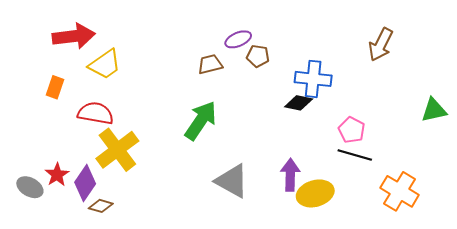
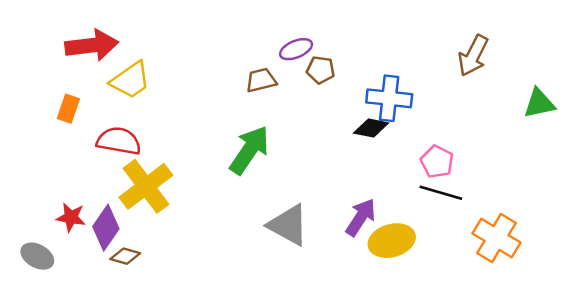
green triangle: (434, 110) -> (539, 103), moved
red star: (57, 175) -> (71, 217), turned -30
purple arrow: (290, 175) -> (361, 217), turned 32
gray ellipse: (30, 187) -> (37, 256), moved

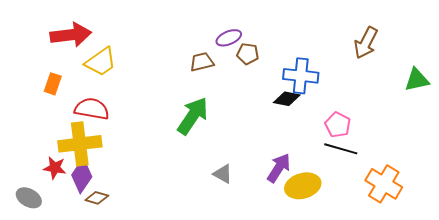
yellow cross: (146, 186) -> (80, 144), moved, turned 30
gray triangle: (288, 225) -> (223, 174), size x0.6

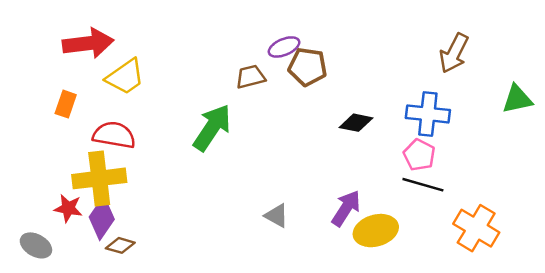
brown pentagon: (248, 54) -> (308, 67), size x1.4
blue cross: (301, 76) -> (428, 114), moved
green arrow: (193, 116) -> (212, 128), moved

